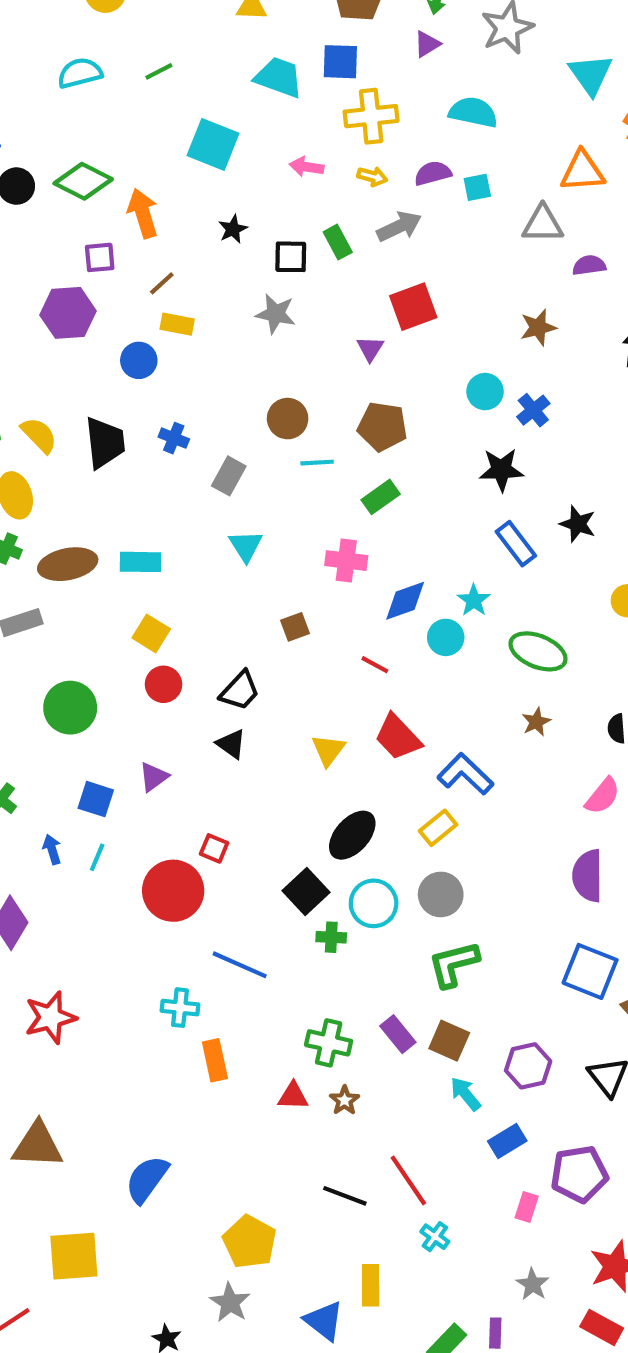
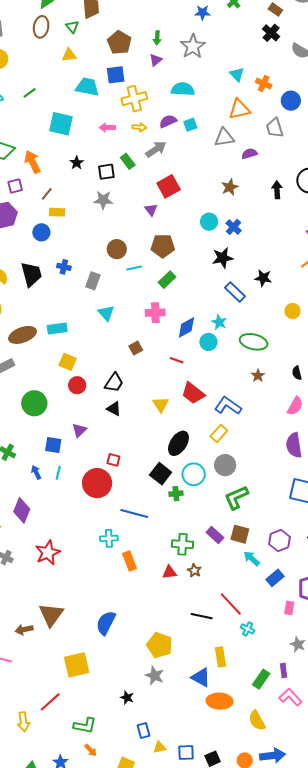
cyan triangle: (591, 74) -> (237, 74), moved, size x0.7
brown triangle: (38, 1145) -> (51, 615), turned -48

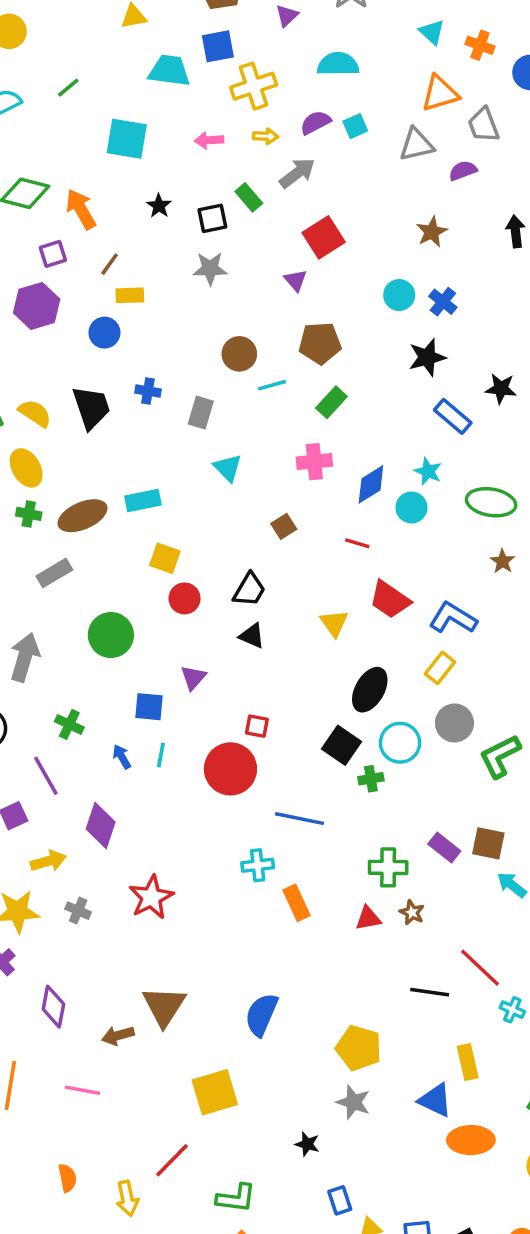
gray trapezoid: (275, 128) -> (484, 125), moved
green L-shape: (236, 497) -> (500, 756), moved

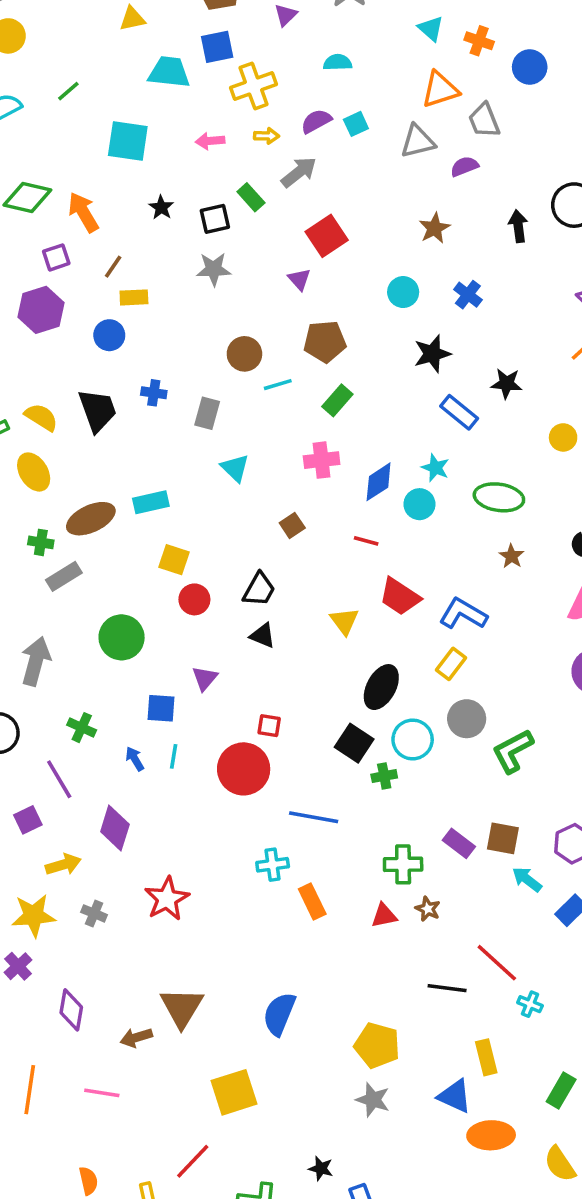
cyan semicircle: (338, 64) -> (338, 62), size x0.7
blue cross: (443, 302) -> (468, 295), moved
green cross: (29, 514) -> (41, 542), moved
black star: (307, 1144) -> (321, 1168), moved

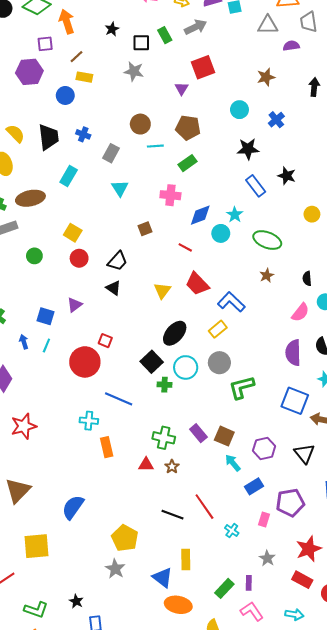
cyan rectangle: (151, 502) -> (69, 176), moved, turned -60
green circle: (122, 637) -> (34, 256), moved, size x0.6
cyan cross: (530, 1004) -> (232, 531), moved

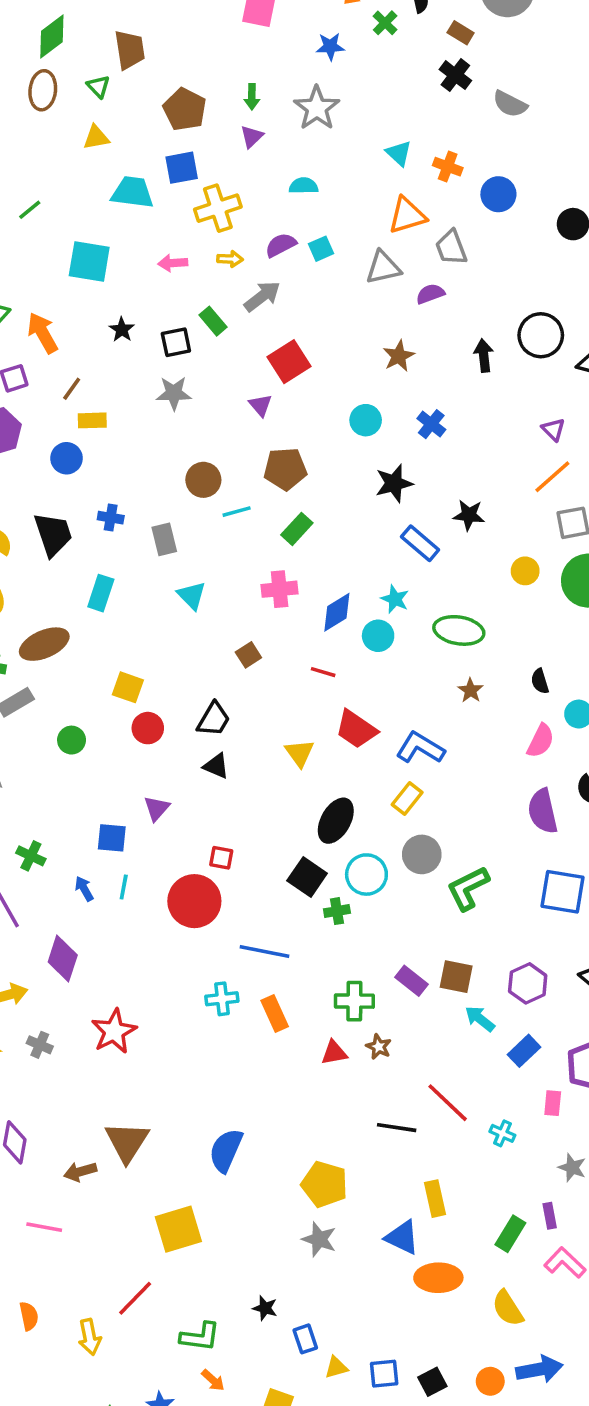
gray rectangle: (111, 153) -> (164, 539), turned -30
orange rectangle: (107, 447) -> (275, 1014), moved

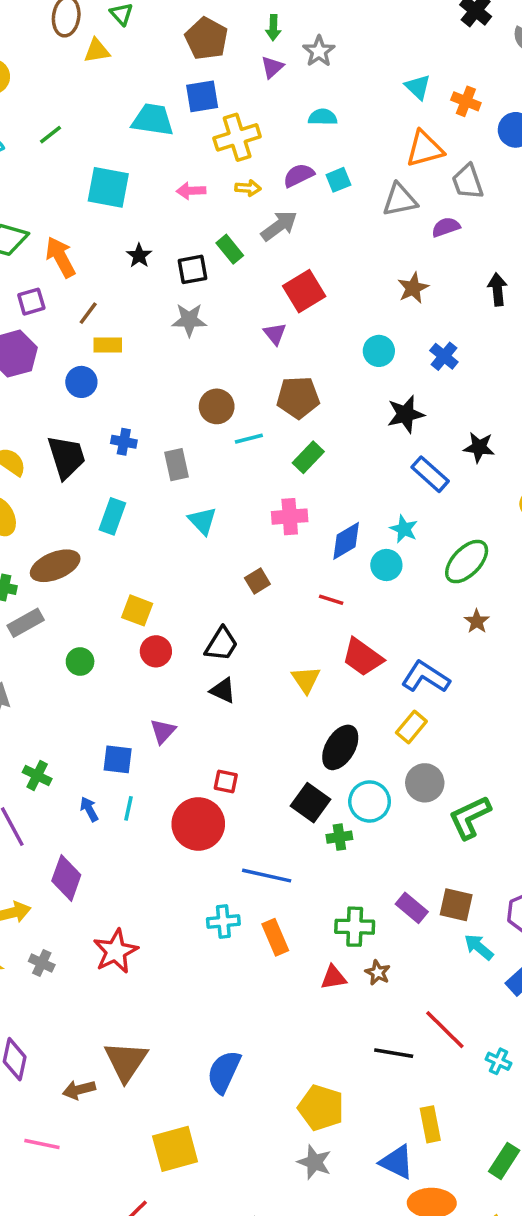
gray star: (317, 108) -> (319, 51), moved, size x0.7
yellow triangle: (96, 137) -> (97, 51), moved
green ellipse: (459, 630) -> (467, 562), turned -57

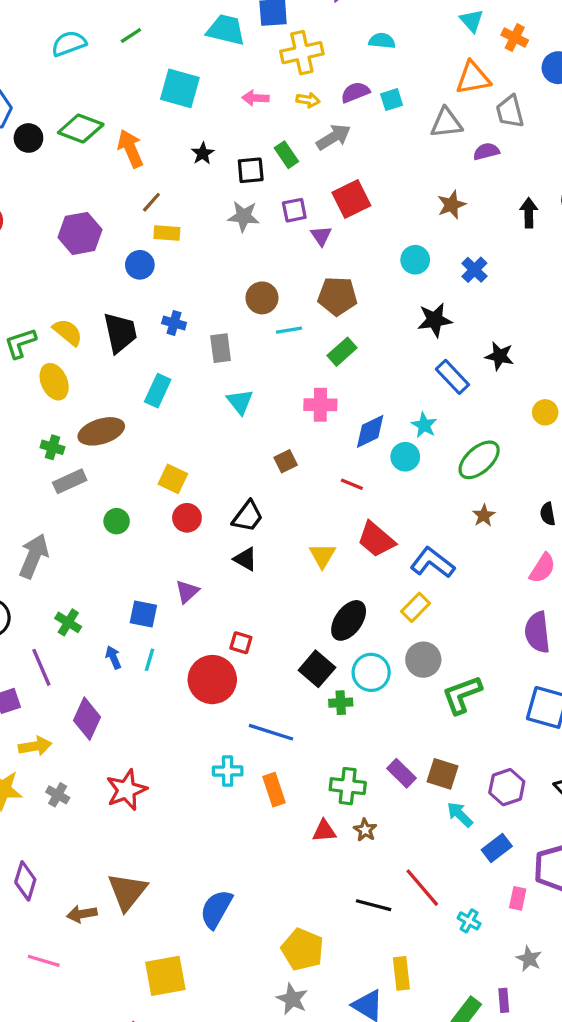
purple square: (31, 302) -> (294, 210), moved

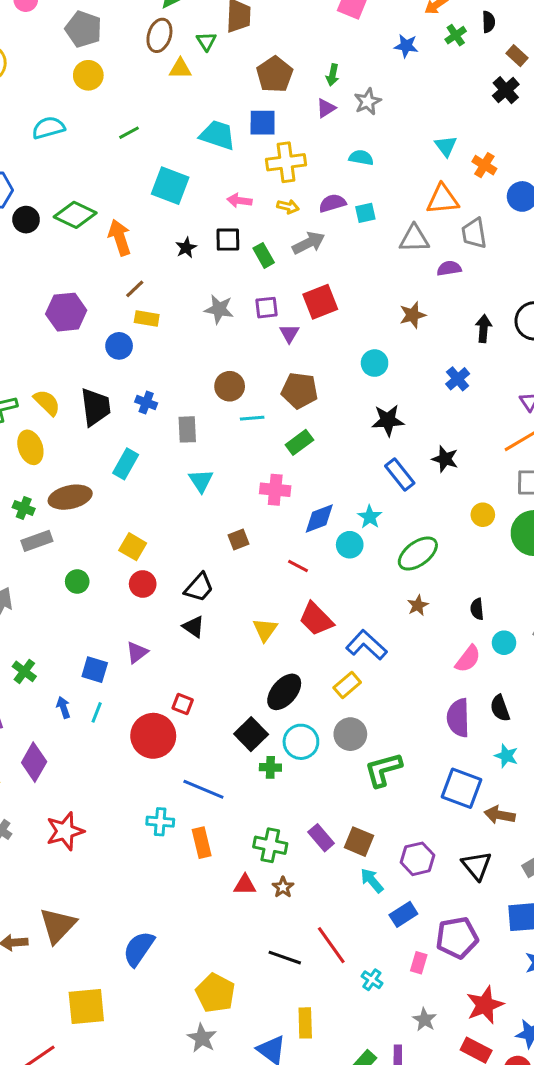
cyan semicircle: (69, 44) -> (48, 128), moved
black square: (251, 170) -> (228, 240), moved
blue cross: (474, 270) -> (458, 379), moved

